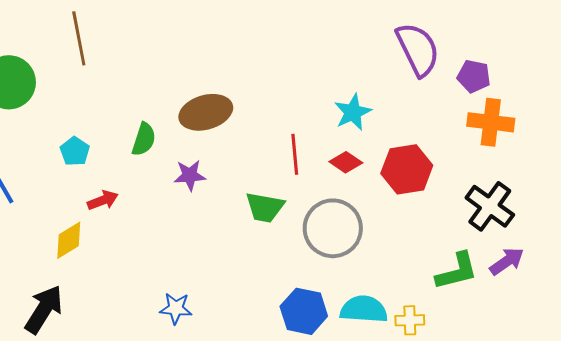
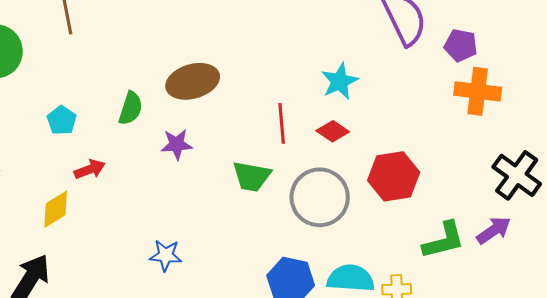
red hexagon: (407, 169) -> (394, 176), moved
black cross: (490, 206) -> (517, 175), moved
blue star: (176, 308) -> (166, 255), moved

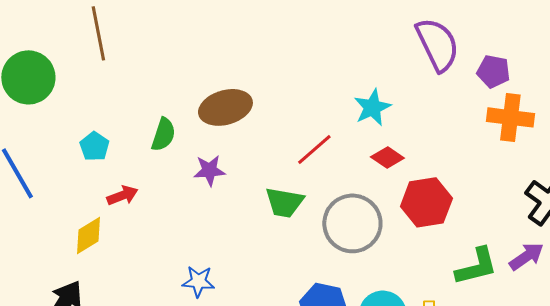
red line: (282, 123) -> (314, 149), turned 54
red diamond: (333, 131) -> (387, 157), moved

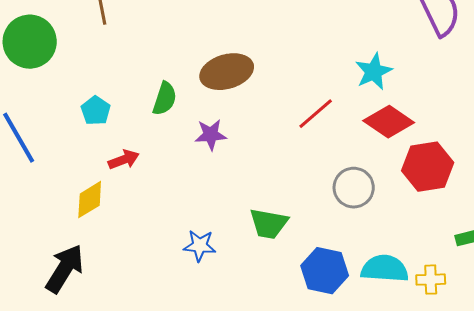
red diamond: (387, 157) -> (389, 122), size x1.5
green trapezoid: (284, 202) -> (269, 224), moved
gray circle: (352, 223) -> (354, 188), size x0.7

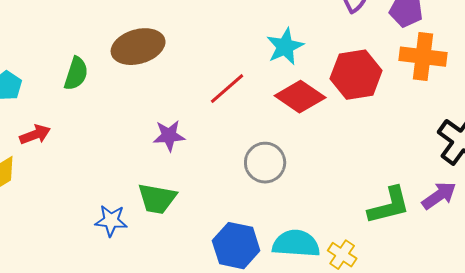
purple star: (211, 135) -> (169, 136), moved
red hexagon: (428, 167) -> (356, 75), moved
green trapezoid: (269, 224) -> (157, 199), moved
yellow cross: (431, 280) -> (342, 255), turned 36

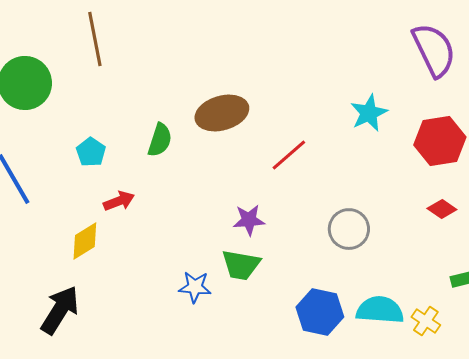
red line: (227, 89) -> (289, 155), moved
red diamond: (300, 97) -> (442, 209), moved, size x0.6
purple star: (169, 136) -> (249, 220), moved

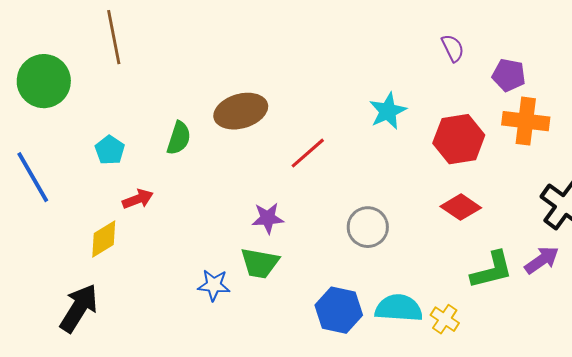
purple semicircle: (434, 50) -> (453, 48), size x0.5
red diamond: (442, 209) -> (461, 207), size x1.4

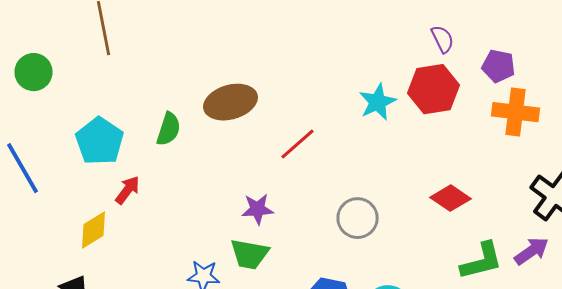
green circle: (44, 81) -> (34, 72), size x0.7
red hexagon: (459, 139) -> (434, 89), moved
cyan pentagon: (110, 150) -> (100, 141), size x1.6
red arrow: (138, 199) -> (128, 190), turned -32

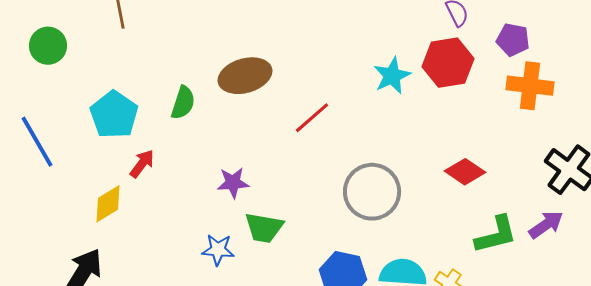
purple star: (258, 209) -> (233, 183), moved
gray circle: (358, 218) -> (372, 192), size x1.4

